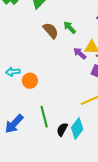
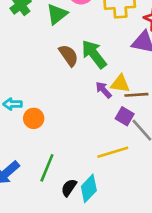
green arrow: (70, 27) -> (94, 54), size x1.6
green line: (44, 117) -> (47, 168), turned 30

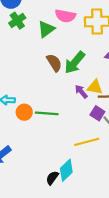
green arrow: (94, 54) -> (75, 63), turned -105
green line: (47, 168) -> (47, 113), moved, turned 70
black semicircle: (69, 188) -> (52, 178), moved

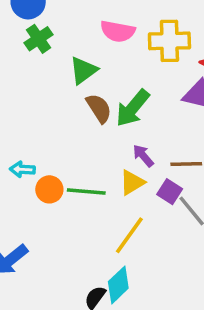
green triangle: (46, 29) -> (83, 70), moved
yellow triangle: (95, 87) -> (132, 182), moved, turned -42
yellow line: (87, 142) -> (129, 235), moved, turned -40

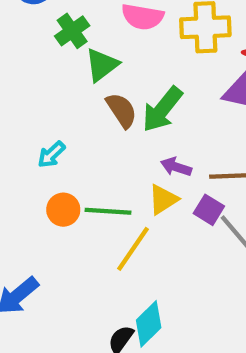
green cross: (38, 39) -> (72, 31), moved
purple arrow: (143, 156) -> (176, 167), turned -30
cyan arrow: (22, 169) -> (51, 154), moved, turned -45
yellow line: (129, 235) -> (133, 249), moved

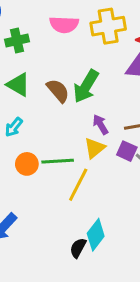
green cross: (72, 31) -> (17, 40), turned 30
green triangle: (102, 65) -> (18, 85), moved, turned -45
purple arrow: (176, 167) -> (100, 125), turned 48

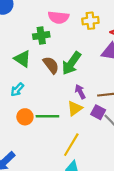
yellow cross: (108, 26) -> (90, 21), size x0.7
green cross: (17, 40) -> (41, 36), moved
yellow line: (78, 185) -> (71, 145), moved

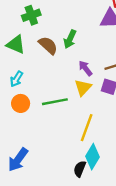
green arrow: (71, 63) -> (70, 39), size x0.7
orange circle: (25, 117) -> (21, 103), moved

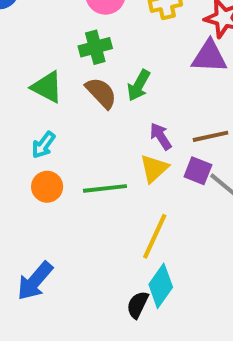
green cross: (31, 15) -> (95, 47), moved

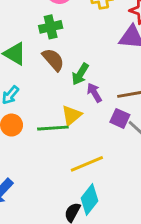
green arrow: (139, 85) -> (80, 74), moved
yellow triangle: (154, 168) -> (71, 115), moved
yellow line: (155, 236) -> (87, 164), turned 40

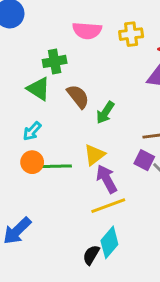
green cross: (51, 27) -> (55, 61), moved
purple arrow: (94, 93) -> (107, 179), moved, size x1.4
green line: (53, 128) -> (56, 166), moved

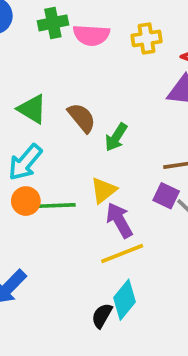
green cross: (55, 61) -> (53, 23), moved
cyan arrow: (32, 131) -> (25, 162), size x1.5

